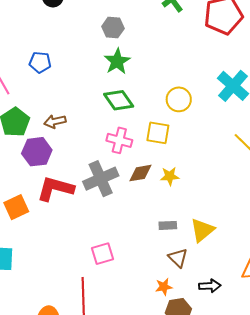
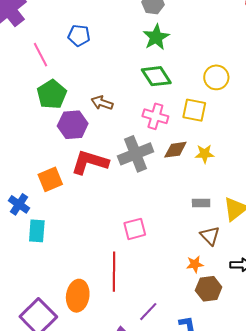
brown arrow: (55, 121) -> (102, 103), moved, turned 30

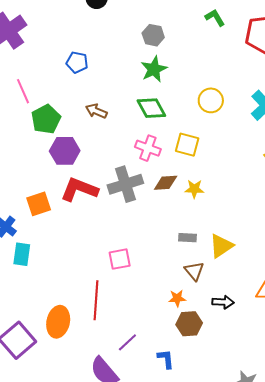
pink line: (41, 55) -> (23, 91), moved
yellow circle: (216, 77) -> (211, 100), moved
brown arrow: (102, 103) -> (96, 111), moved

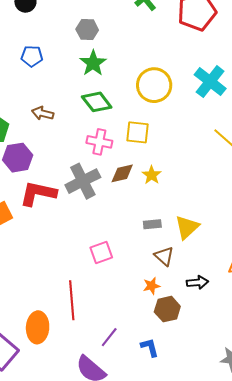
blue pentagon: (77, 62) -> (32, 56), moved
yellow circle: (211, 100) -> (154, 85), size x1.4
yellow star: (194, 189) -> (152, 175), turned -30
pink square: (120, 259) -> (101, 252), moved

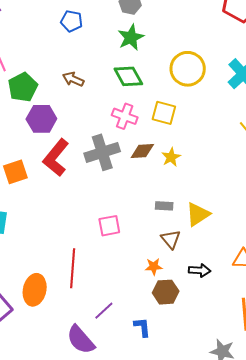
red L-shape: (38, 193) -> (56, 158), turned -72

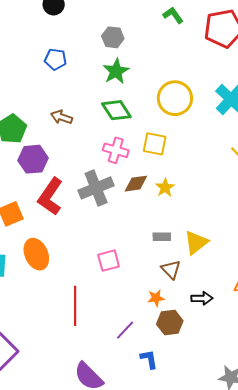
orange ellipse: (35, 290) -> (36, 254), moved, turned -32
purple line: (104, 311) -> (125, 330), moved

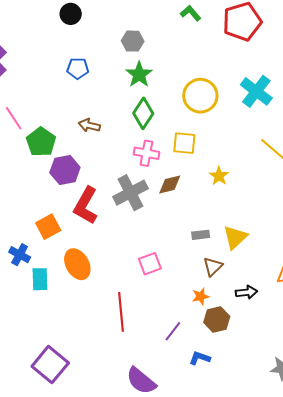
green diamond: (116, 110) -> (143, 113), turned 72
yellow star: (165, 188) -> (219, 176), moved
brown triangle: (171, 269) -> (213, 267), turned 35
blue L-shape: (149, 359) -> (200, 358), turned -55

